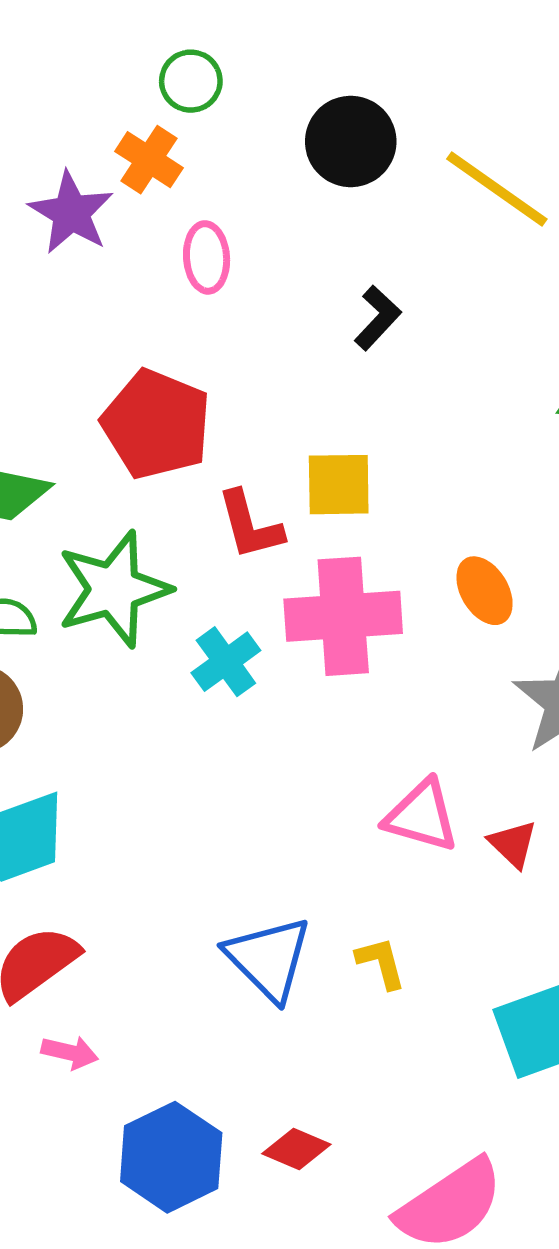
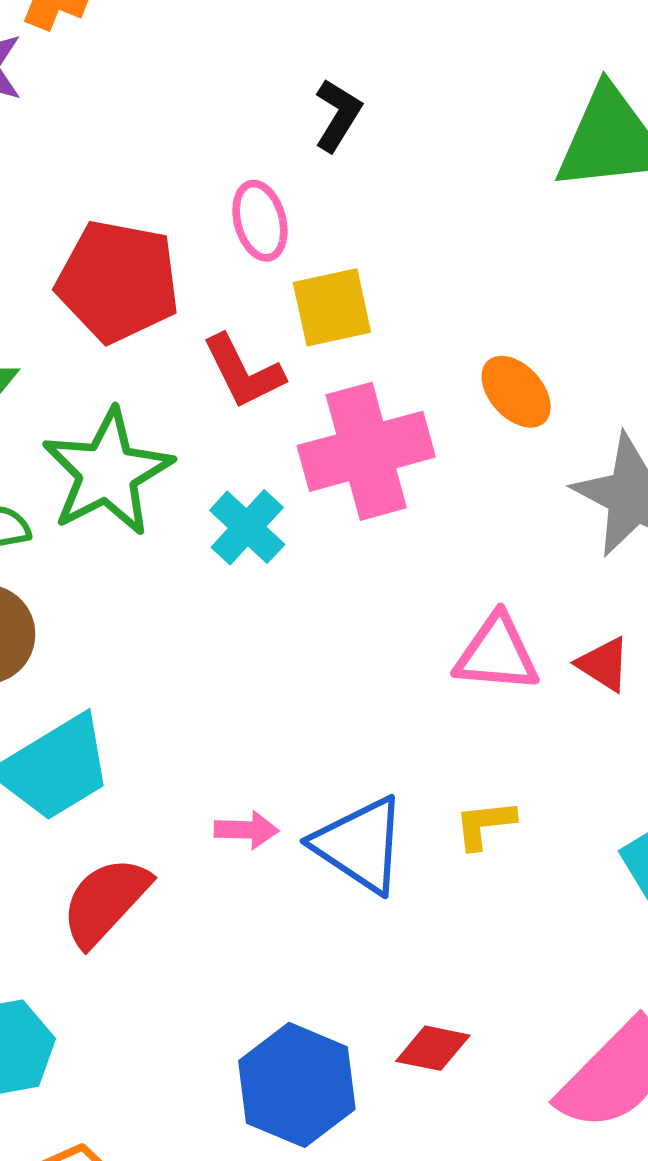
pink ellipse: (207, 257) -> (260, 221), moved
yellow L-shape: (381, 963) -> (485, 824), turned -70
pink arrow: (70, 1052) -> (247, 830), moved

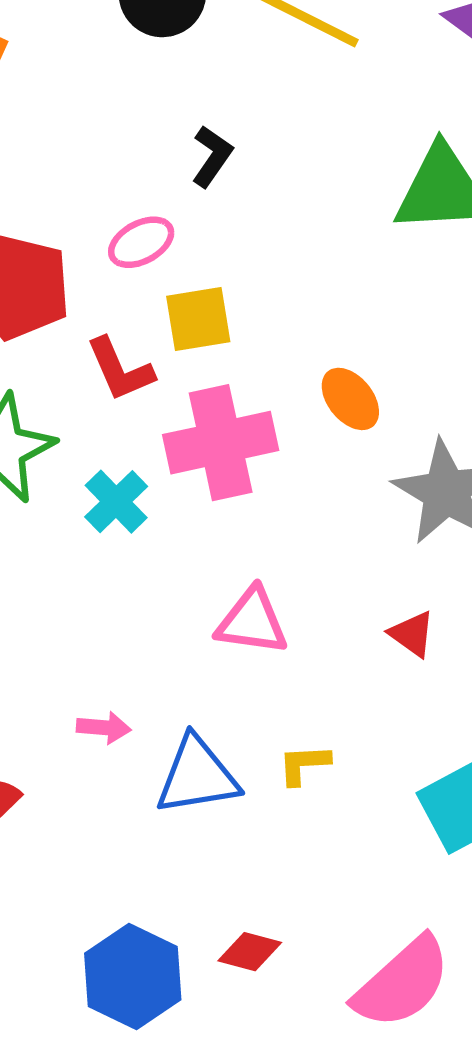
pink ellipse: (260, 221) -> (141, 242), turned 74
pink triangle: (497, 654) -> (252, 621), moved
pink arrow: (247, 830) -> (104, 728), moved
blue triangle: (360, 845) -> (197, 776), turned -46

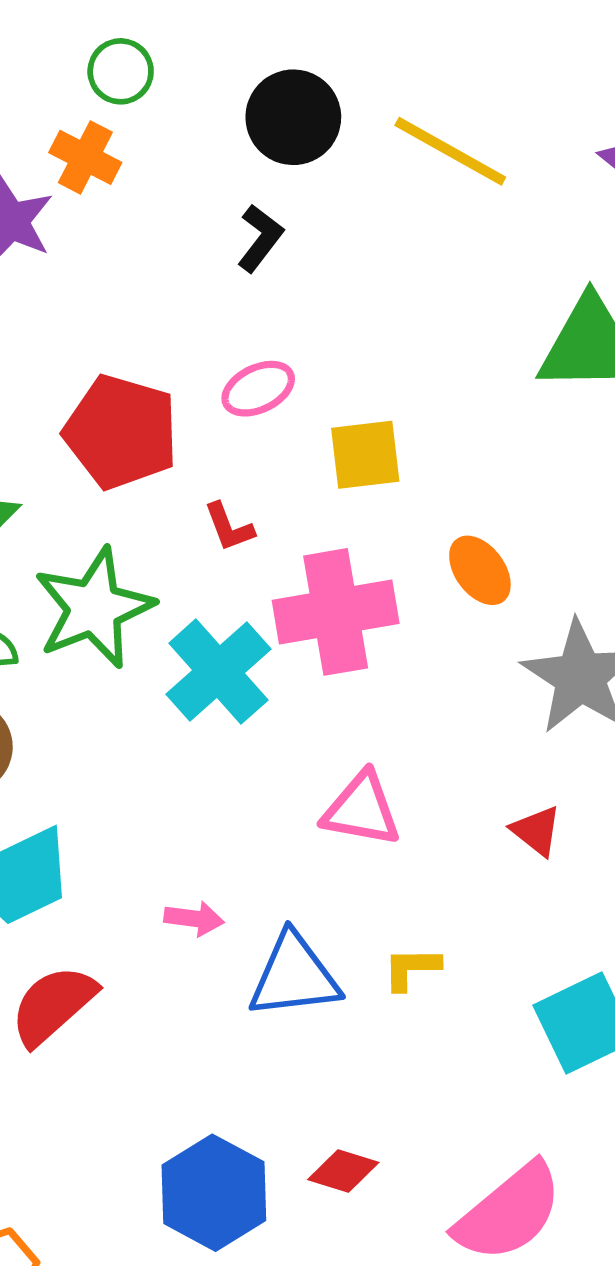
black L-shape: (212, 156) -> (260, 238), moved
yellow square: (198, 319) -> (365, 455), moved
red L-shape: (120, 369) -> (229, 527), size x0.7
cyan cross: (116, 502) -> (218, 672), size x1.5

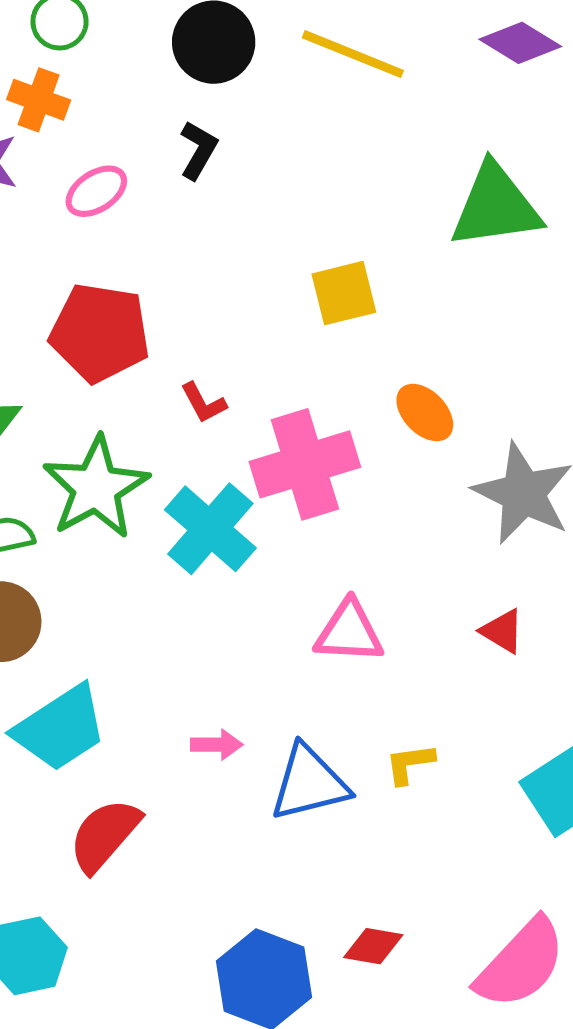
pink ellipse: (258, 389) -> (96, 191), moved
yellow square: (365, 455) -> (344, 293), moved

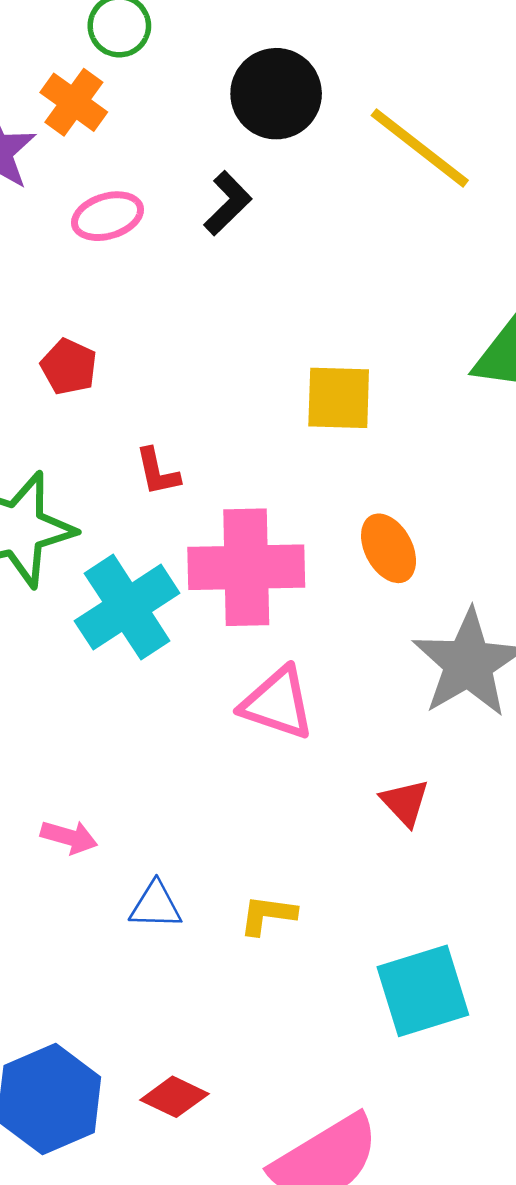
red pentagon: (100, 333) -> (69, 367), size x0.5
pink triangle: (349, 632) -> (278, 703), moved
blue triangle: (309, 783) -> (156, 905), size x0.6

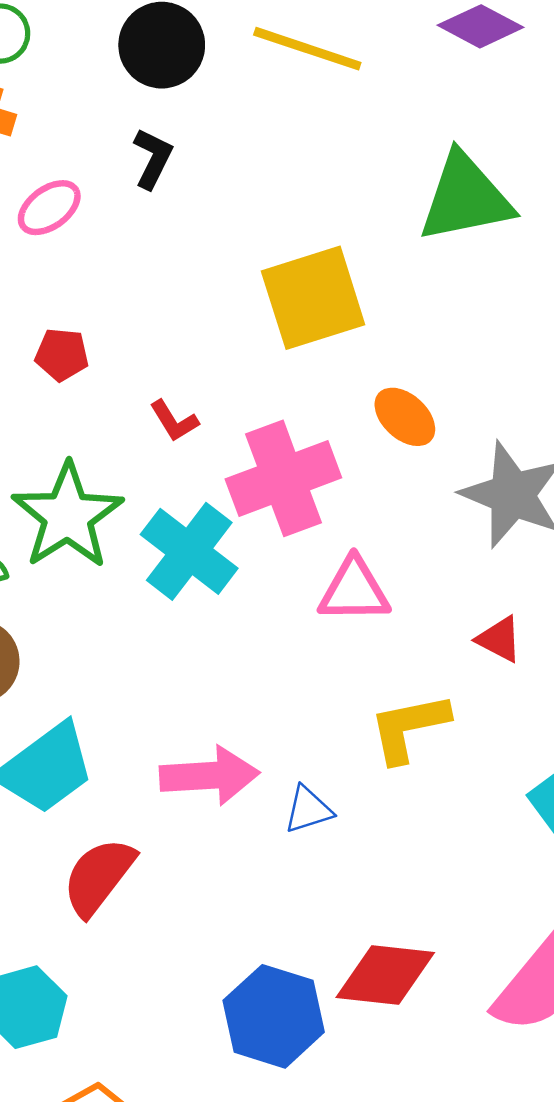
yellow square: (339, 398) -> (313, 298), size x1.5
pink arrow: (69, 837) -> (209, 776), size x1.8
yellow L-shape: (268, 915) -> (409, 728), moved, size x1.6
red diamond: (174, 1097) -> (385, 975), size x1.6

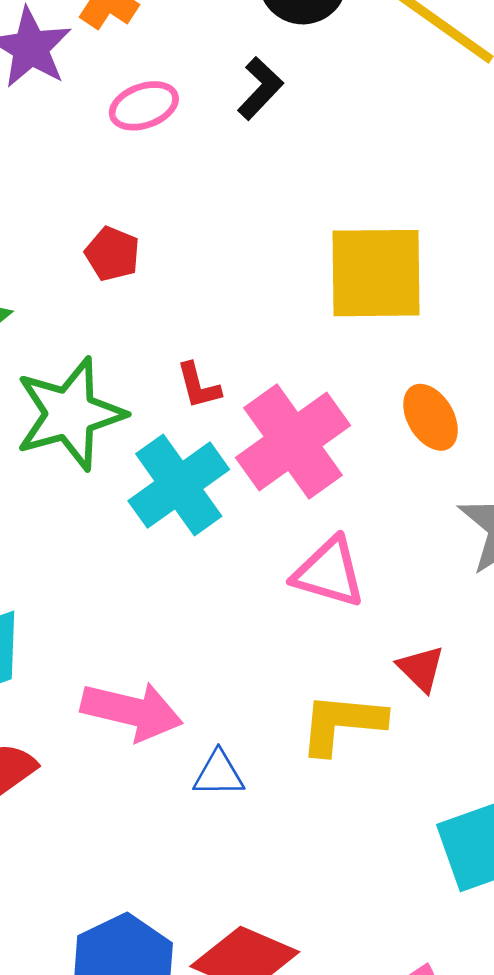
red L-shape: (174, 421) -> (198, 386), moved
pink cross: (283, 478) -> (293, 442), turned -32
red triangle: (499, 639) -> (421, 669), moved

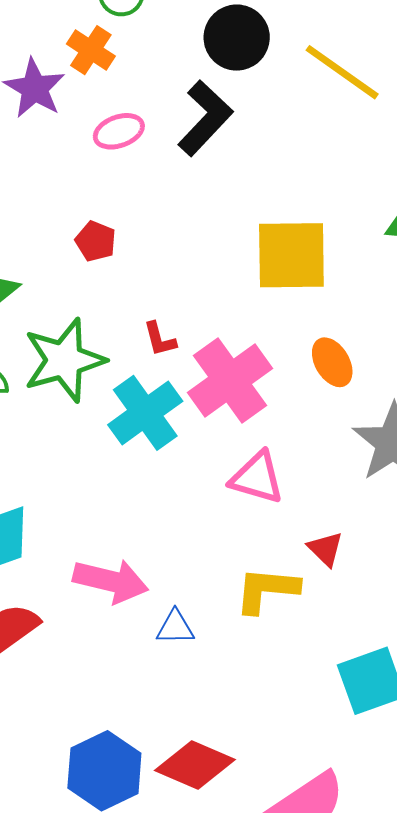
black L-shape: (260, 88) -> (205, 118), size x1.6

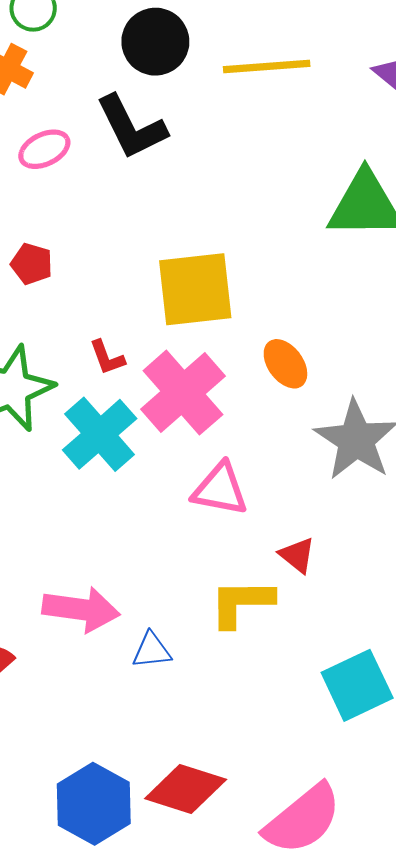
yellow line: (342, 72) -> (267, 66), turned -34
black L-shape: (205, 118) -> (131, 127), turned 116
yellow square: (291, 255) -> (195, 289), moved

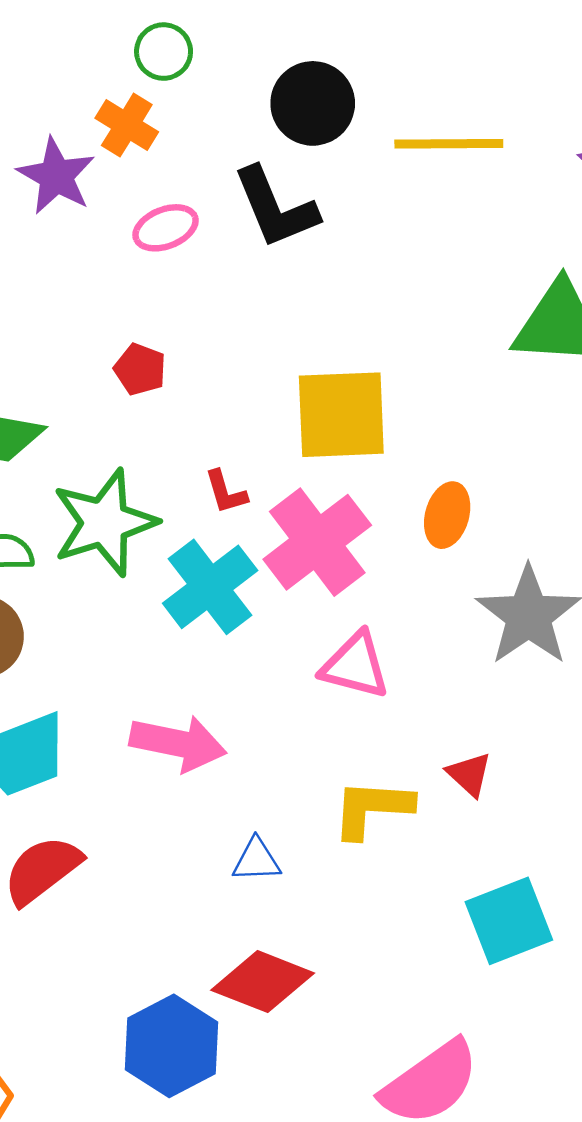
orange ellipse: (285, 364) -> (447, 515), turned 48
red triangle: (297, 555) -> (469, 774), moved
pink arrow: (81, 609) -> (178, 743), moved
red diamond: (186, 789) -> (263, 982), moved

